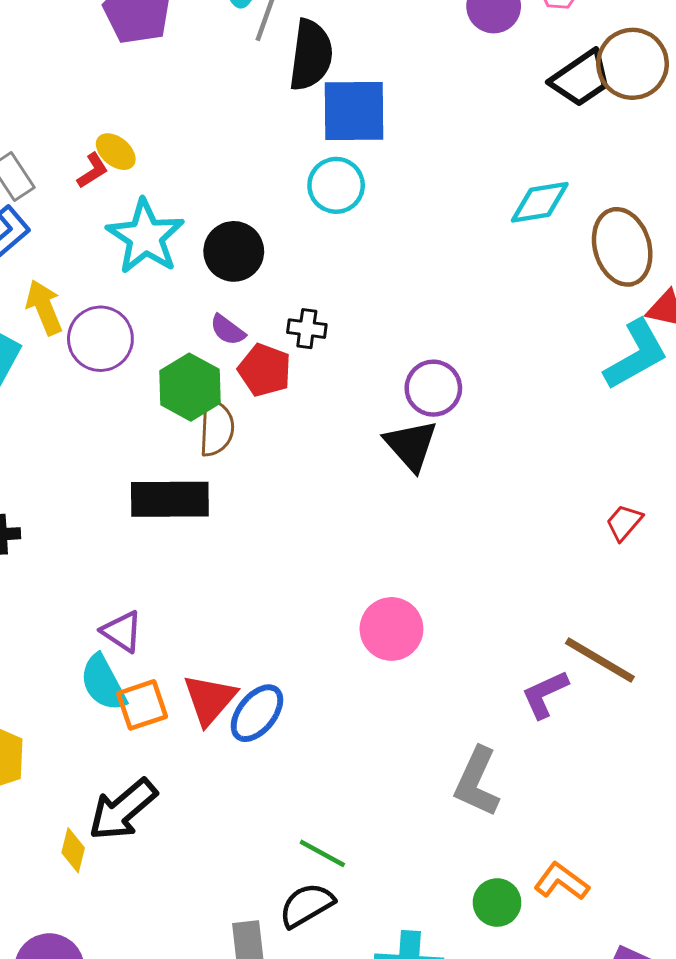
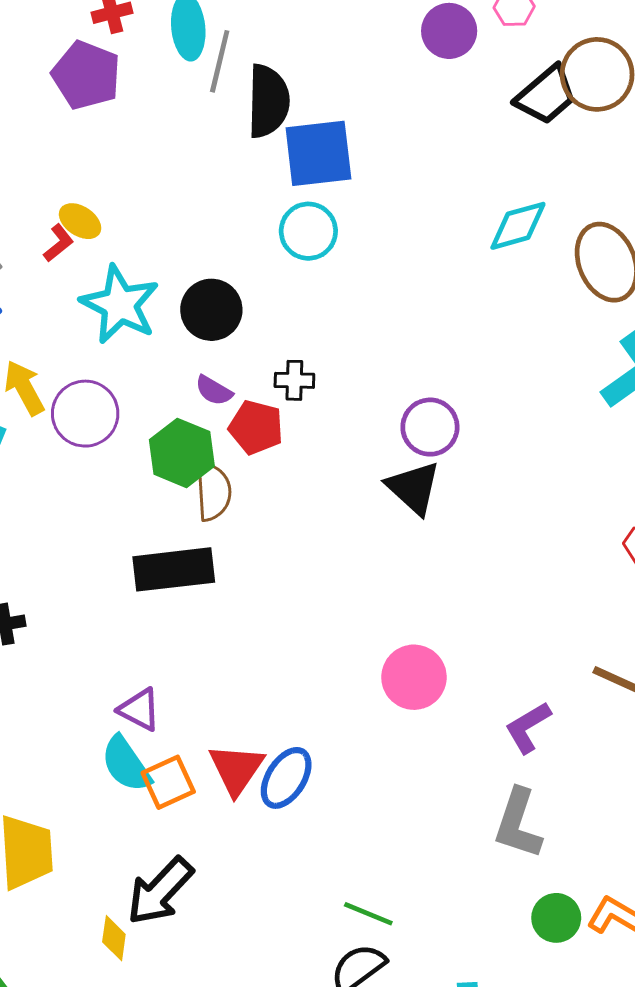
purple L-shape: (545, 694) -> (528, 727), moved
green circle: (497, 903) -> (556, 918), moved

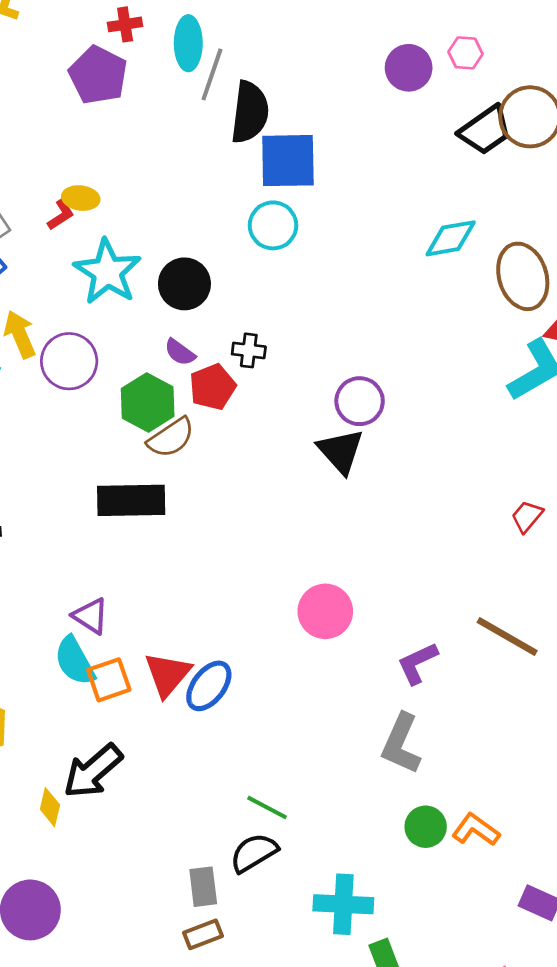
yellow ellipse: (80, 221) -> (81, 198), turned -32
red pentagon: (256, 427) -> (213, 387), turned 30
brown semicircle: (213, 491) -> (171, 438), turned 54

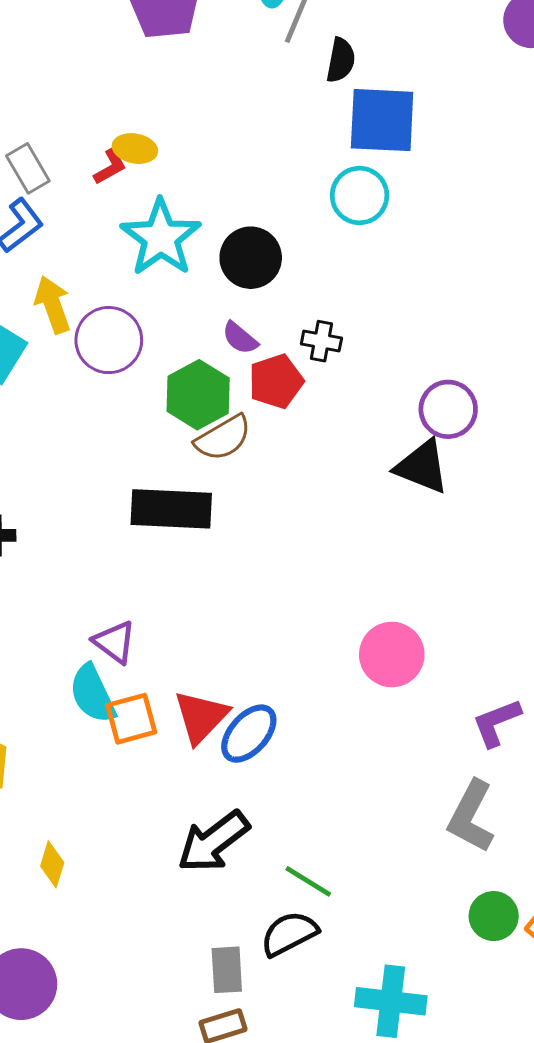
black semicircle: (250, 112) -> (341, 60), size x0.6
black triangle: (341, 451) -> (422, 467), turned -30
black arrow: (93, 771) -> (213, 842), moved

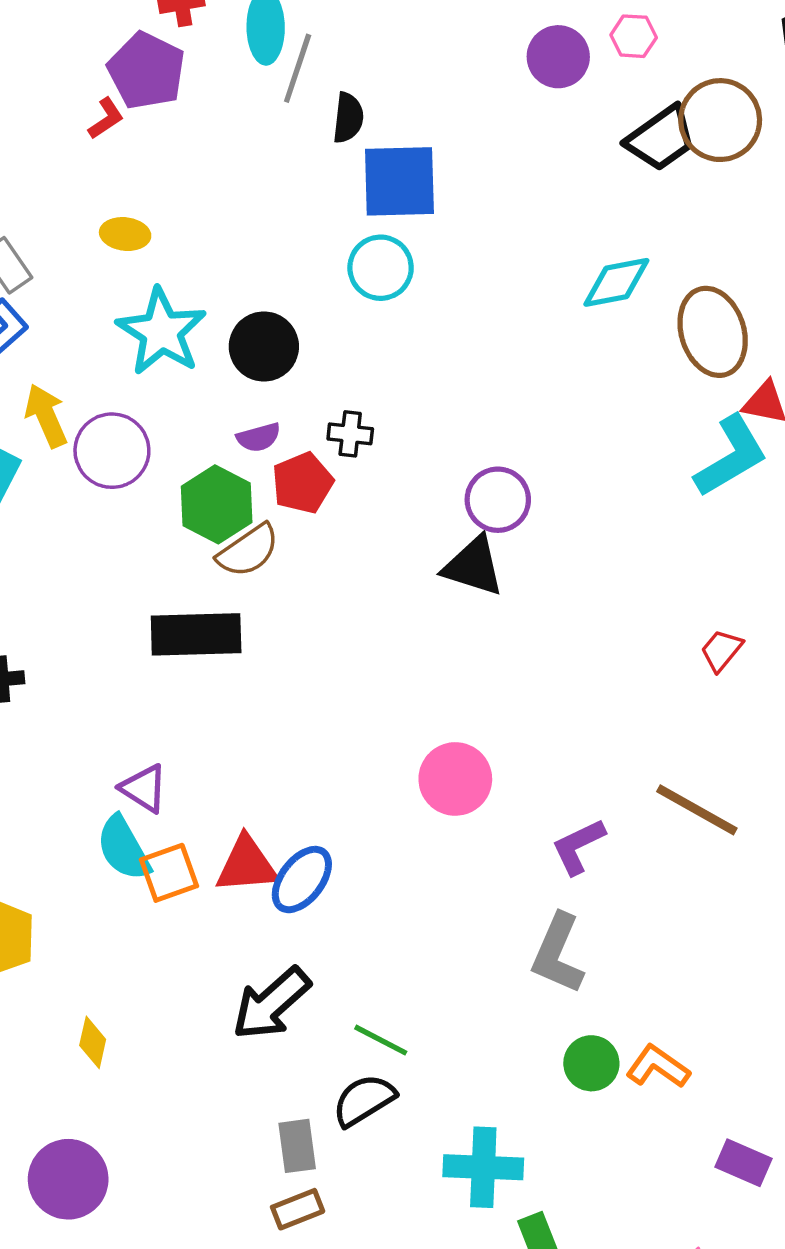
red L-shape: (110, 167) -> (106, 118), moved
purple semicircle: (240, 338) -> (259, 437), turned -51
red triangle: (201, 717) -> (247, 865), turned 46

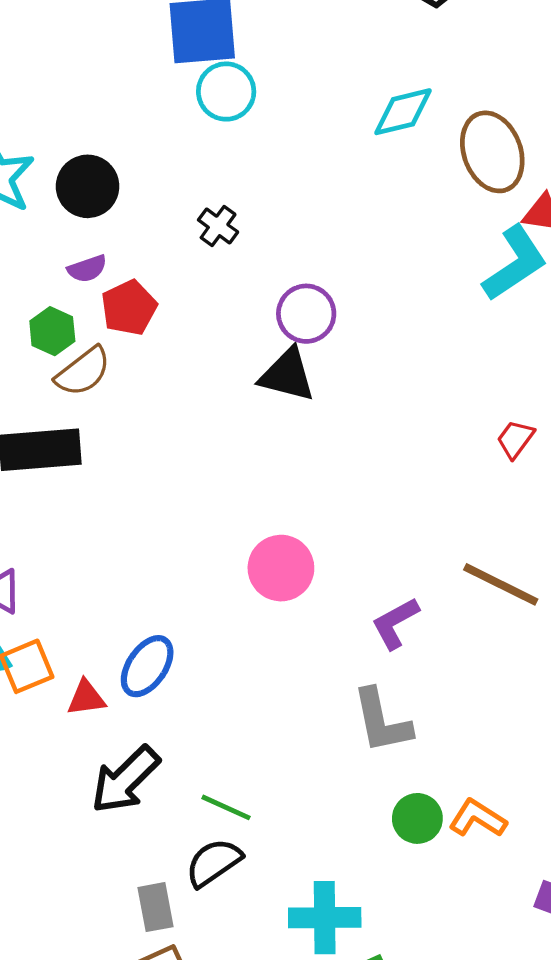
cyan circle: (381, 268) -> (226, 92), moved
black cross: (350, 434) -> (218, 226), moved, turned 33
green hexagon: (217, 504) -> (52, 331), size x0.7
red triangle: (247, 865) -> (86, 698), moved, size x0.7
gray L-shape: (558, 954) -> (382, 721), turned -32

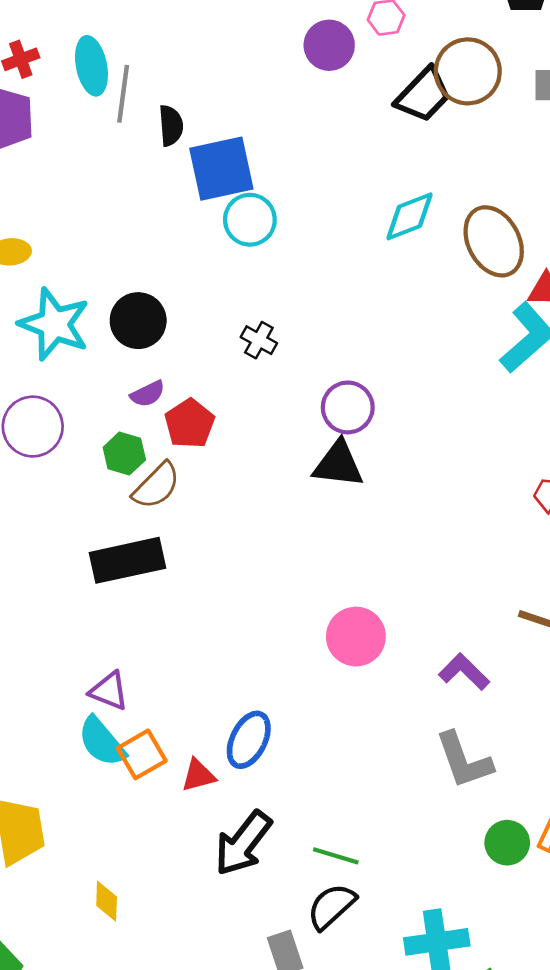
purple L-shape: (395, 623) -> (464, 672), turned 81

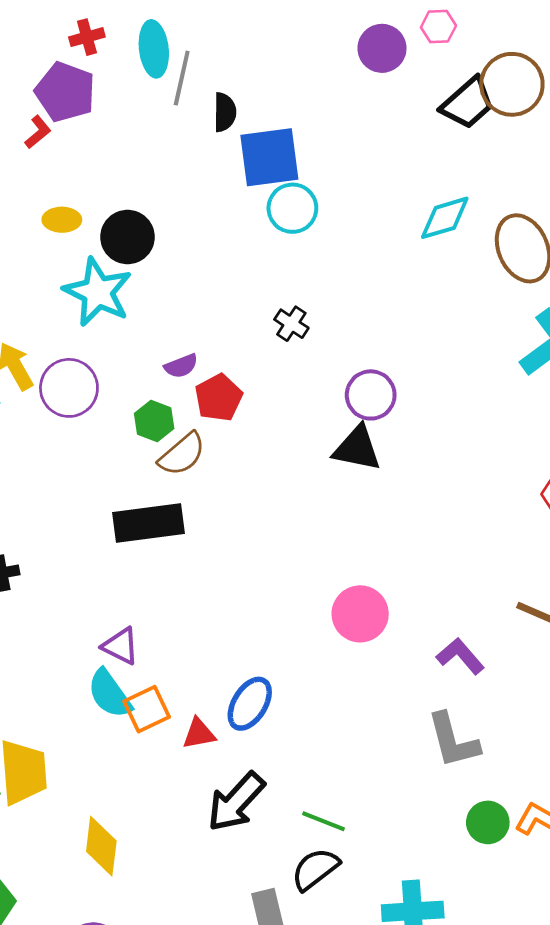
black circle: (138, 321) -> (127, 237), moved
yellow diamond: (107, 901) -> (101, 846), size x1.5

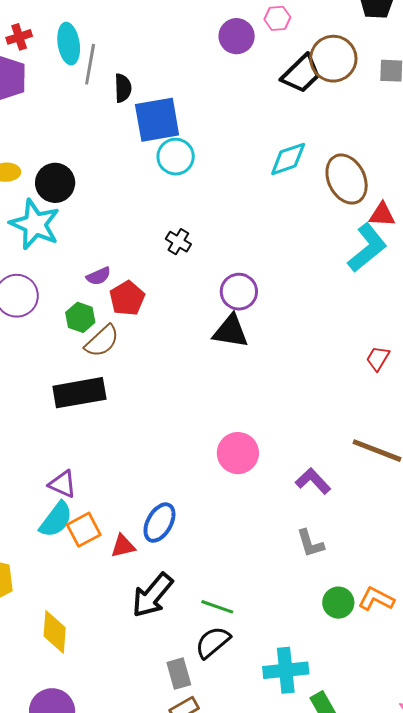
cyan semicircle: (110, 694) -> (56, 520), turned -105
gray L-shape: (453, 740) -> (310, 543), size x0.7

